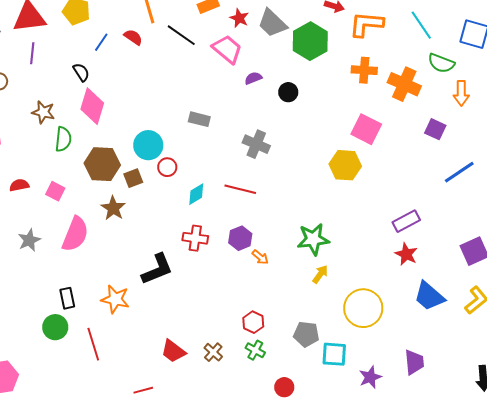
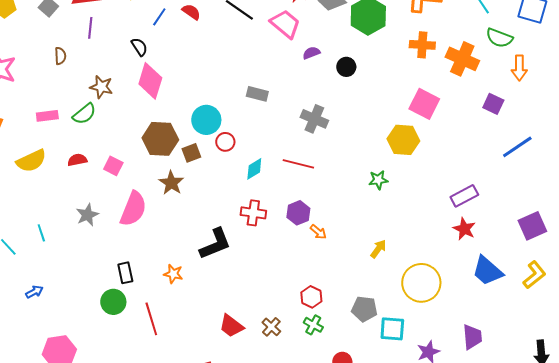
green semicircle: (63, 139) -> (84, 114), moved, turned 45
green star: (313, 239) -> (378, 180), moved, size x0.6
orange star: (115, 299) -> (173, 274), size x0.7

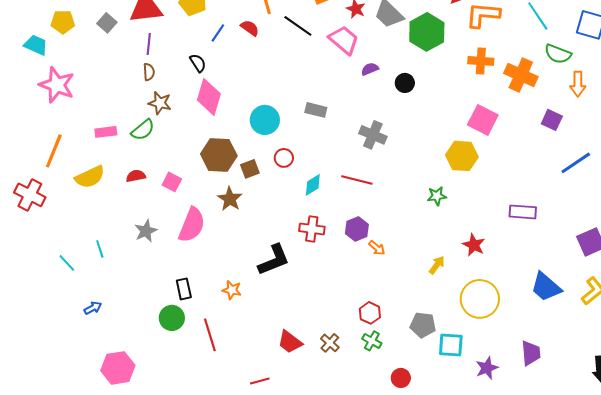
brown semicircle: (60, 56) -> (149, 72), moved
cyan circle: (206, 120) -> (265, 120), moved
purple rectangle: (464, 196) -> (523, 212), turned 32
red star: (464, 229) -> (474, 245), moved

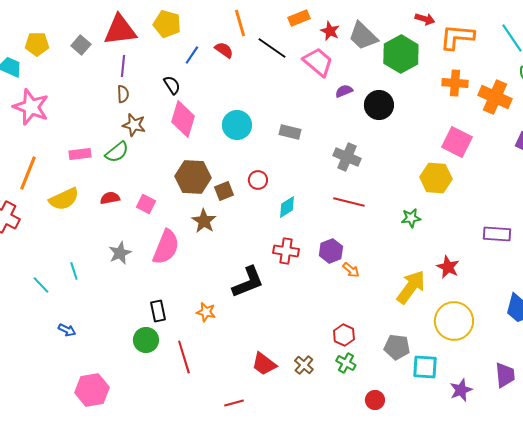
black circle: (405, 83) -> (379, 105), size x1.5
cyan circle: (265, 120) -> (237, 125), moved
red line: (357, 180) -> (349, 202), moved
yellow arrow: (437, 265) -> (411, 287), size x1.8
blue arrow: (93, 308) -> (67, 330), turned 54

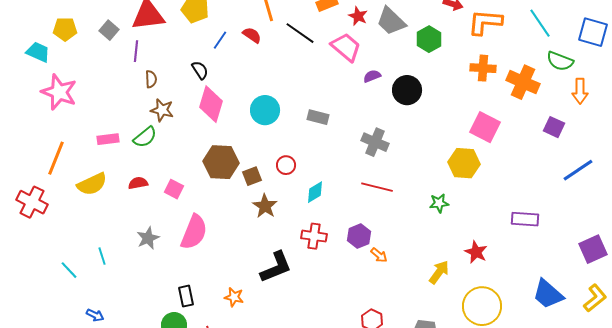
green hexagon: (401, 54) -> (429, 39), size x0.7
purple line: (123, 66) -> (136, 51), moved
brown star: (204, 221) -> (265, 206), moved
yellow arrow: (411, 287) -> (439, 272), size x0.7

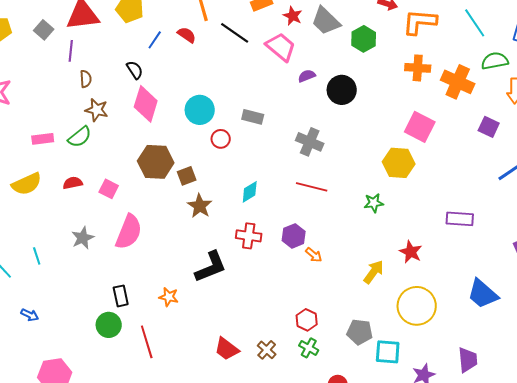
green semicircle: (560, 61) -> (495, 61), turned 148
red circle: (286, 165) -> (221, 139), moved

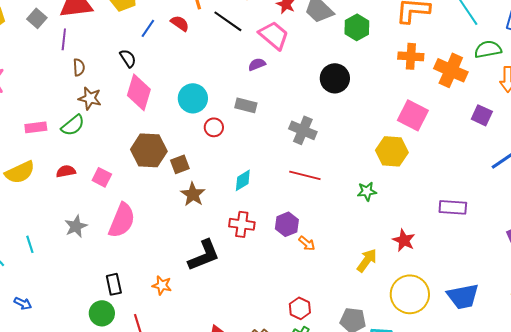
purple semicircle: (307, 76) -> (257, 64), moved
blue trapezoid: (483, 294) -> (463, 296), moved, turned -52

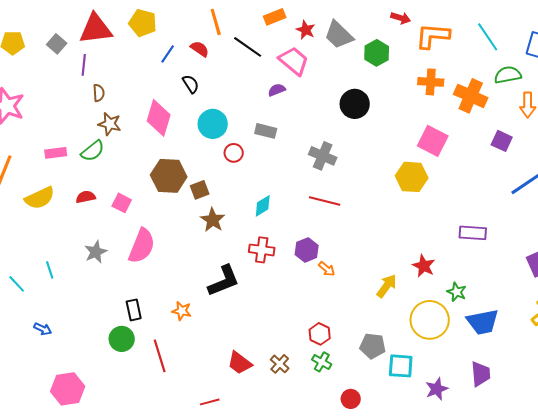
black semicircle: (128, 58) -> (191, 84), moved
green star: (367, 191) -> (457, 292), moved, turned 30

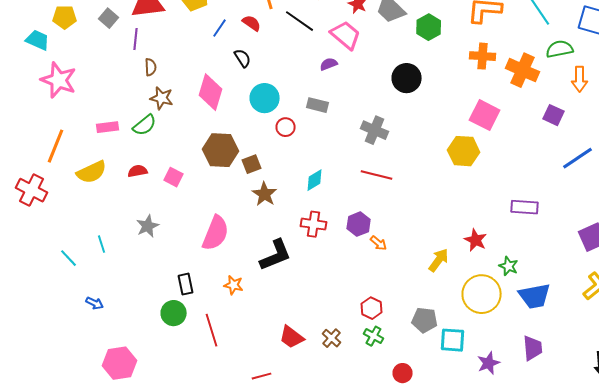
pink semicircle: (142, 246) -> (216, 233), moved

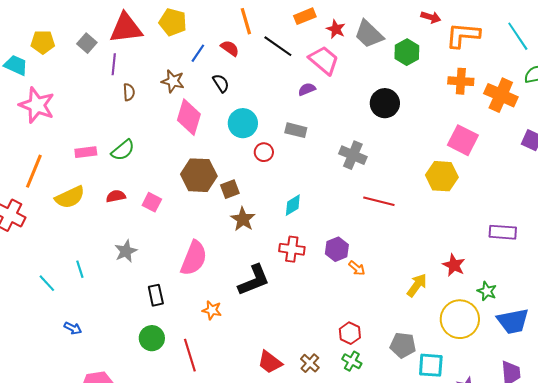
brown star: (162, 98) -> (173, 81), moved
red line: (377, 175) -> (379, 201), moved
black rectangle: (186, 284) -> (156, 295), moved

